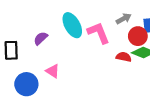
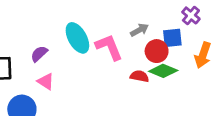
pink triangle: (53, 71) -> (46, 81), moved

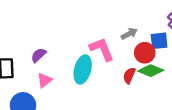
cyan ellipse: (77, 38) -> (83, 69), moved, turned 44
red semicircle: (139, 76) -> (129, 75), turned -77
pink triangle: (46, 81) -> (44, 80), turned 49

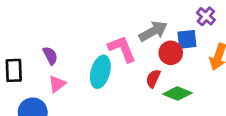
gray arrow: (129, 34) -> (153, 31), size x1.5
purple semicircle: (38, 55) -> (50, 56), turned 105
green diamond: (151, 71) -> (177, 93), moved

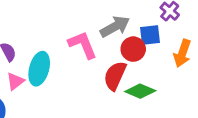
cyan ellipse: (100, 72) -> (39, 69), moved
red semicircle: (153, 79) -> (115, 76), size x1.5

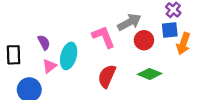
blue square: (150, 35) -> (170, 30), moved
red semicircle: (115, 76) -> (107, 76), moved

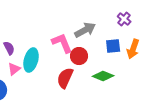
blue square: (170, 30) -> (113, 46), moved
red circle: (144, 40) -> (79, 56), moved

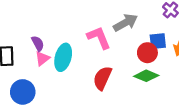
red circle: (79, 56) -> (147, 53), moved
pink triangle: (14, 69) -> (42, 58), moved

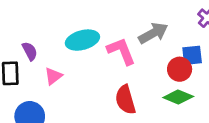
purple semicircle: (38, 43) -> (30, 51), moved
cyan ellipse: (63, 57) -> (82, 40), moved, turned 60
red semicircle: (102, 78) -> (125, 100), turned -40

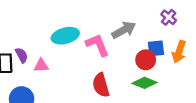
purple semicircle: (30, 51) -> (22, 55), moved
pink triangle: (53, 76) -> (41, 66), turned 35

